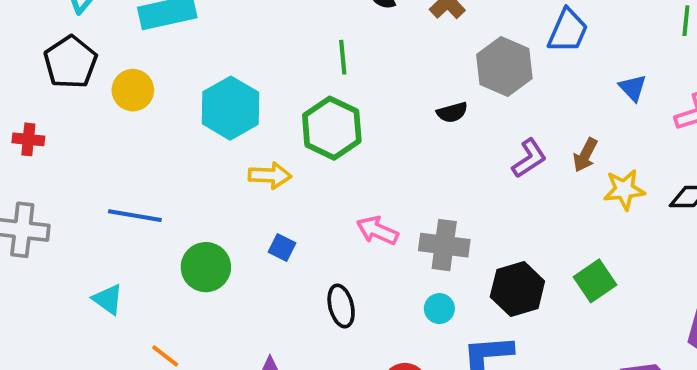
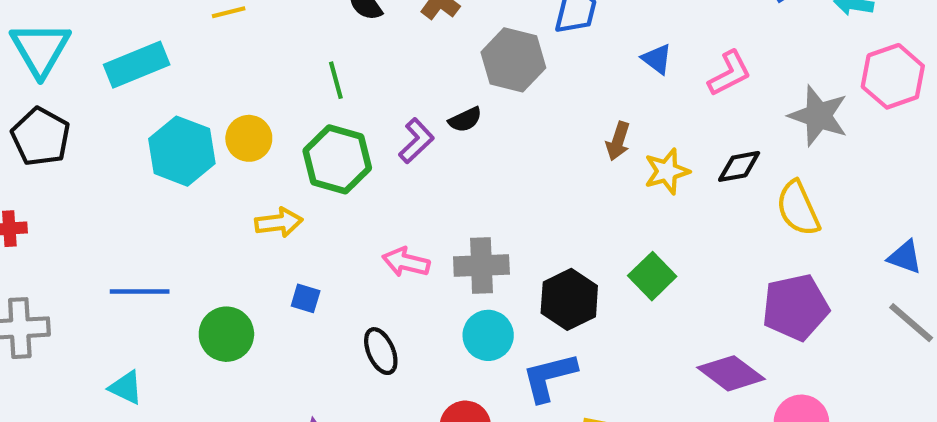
yellow circle: (133, 90) -> (249, 138), moved
cyan hexagon: (230, 108) -> (182, 151), moved
purple L-shape: (529, 158) -> (416, 141), moved
cyan circle: (439, 309) -> (488, 335), size x1.5

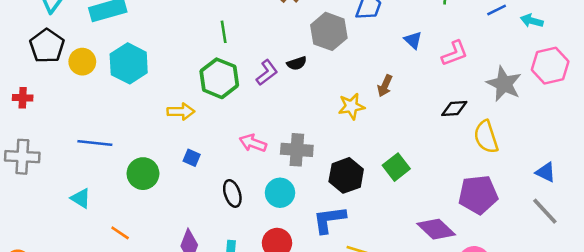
yellow circle: (249, 138) -> (82, 62), moved
yellow star: (667, 171) -> (351, 106), moved
cyan circle: (488, 335) -> (280, 193), moved

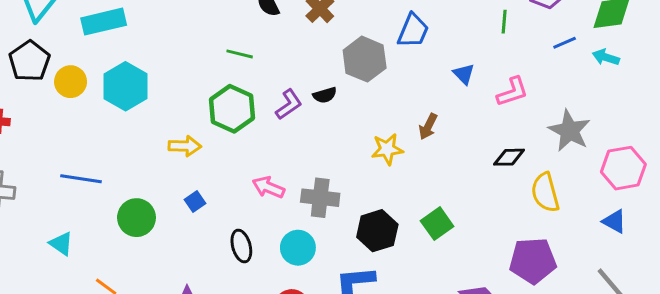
green line: (224, 32) -> (240, 54), turned -70
pink hexagon: (550, 66) -> (623, 168), moved
blue square: (192, 158) -> (195, 201), turned 30
blue triangle: (546, 172) -> (614, 221), moved

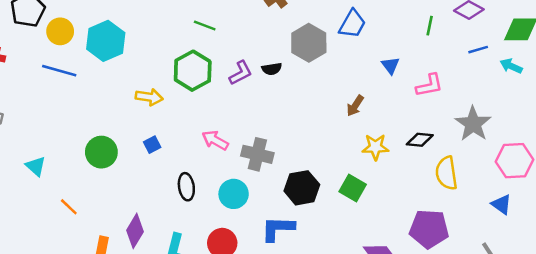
yellow star: (387, 149) -> (375, 147), moved
blue line: (81, 179) -> (59, 71), moved
green square: (437, 224) -> (353, 188), turned -32

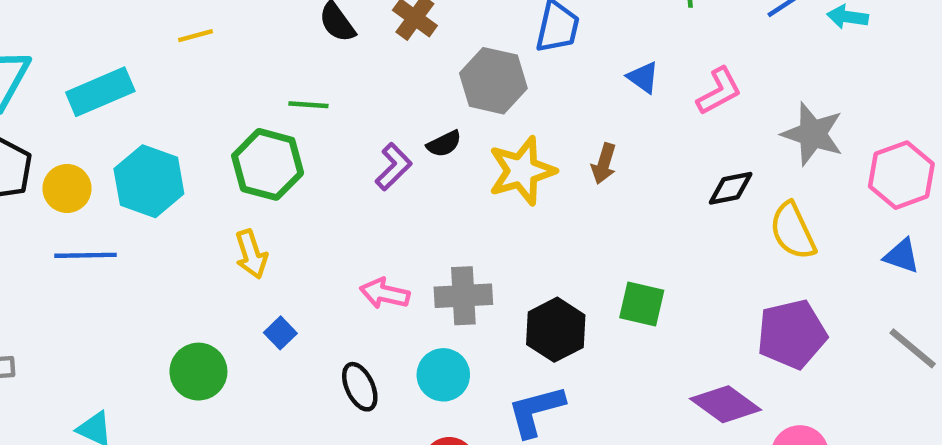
green hexagon: (193, 71) -> (268, 164), moved
yellow arrow: (149, 97) -> (251, 254), turned 80
yellow star: (375, 147) -> (522, 171), moved, size x1.4

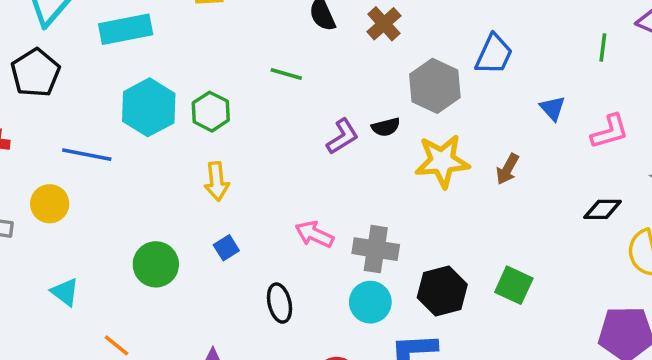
green hexagon: (268, 164) -> (211, 112), moved, size x0.7
yellow circle: (67, 188) -> (50, 204), moved
cyan circle: (443, 375) -> (370, 302), moved

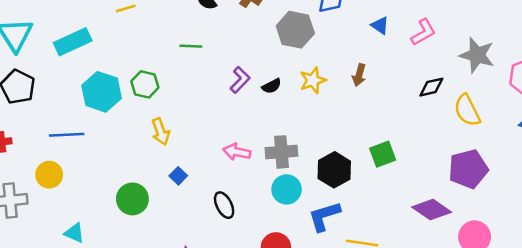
black semicircle: (386, 127) -> (272, 86), moved
yellow star: (442, 161) -> (313, 80), size x0.7
green square: (514, 285) -> (383, 154), turned -32

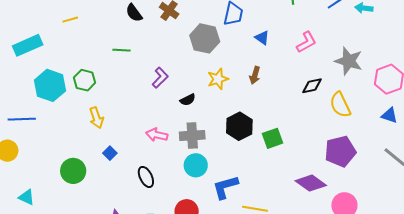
blue triangle: (380, 26) -> (262, 38), moved
black semicircle: (272, 86) -> (188, 100), moved
black hexagon: (334, 170) -> (239, 126), moved

